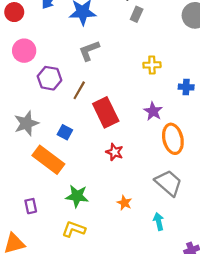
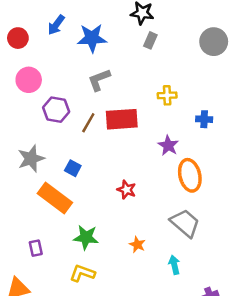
red rectangle: (106, 112) -> (122, 119), moved, turned -68

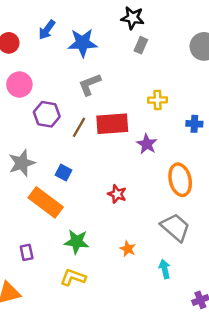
purple star: (168, 145) -> (147, 144), moved

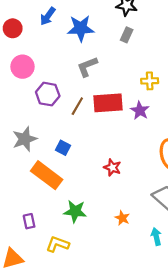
gray rectangle: (141, 45) -> (127, 35), moved
purple star: (147, 144) -> (140, 110), moved
yellow L-shape: (73, 277) -> (58, 244), moved

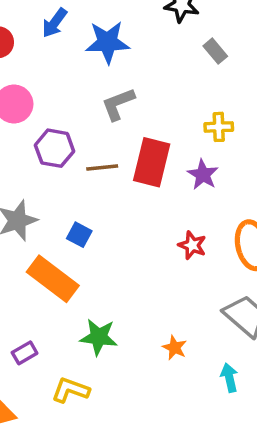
gray rectangle: (127, 35) -> (215, 51), moved, turned -64
red rectangle: (108, 103) -> (152, 162), turned -72
brown line: (77, 106) -> (102, 168), turned 54
red star: (112, 167) -> (192, 245), moved
purple rectangle: (29, 221) -> (25, 353), turned 72

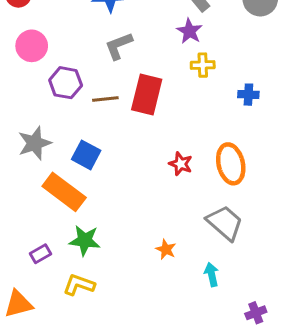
purple star: (203, 175) -> (189, 31), moved
blue square: (79, 235) -> (86, 155), size x1.4
green star: (99, 337) -> (85, 241), moved

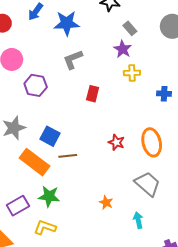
red rectangle: (147, 95) -> (93, 94), size x0.6
brown line: (105, 99) -> (68, 156), moved
purple rectangle: (40, 254) -> (18, 206), size x1.5

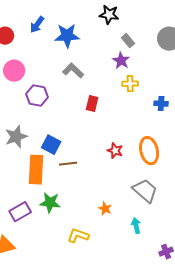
gray L-shape: (73, 59) -> (73, 71), turned 65
orange rectangle: (35, 162) -> (36, 170), turned 56
yellow L-shape: (45, 227) -> (78, 236), moved

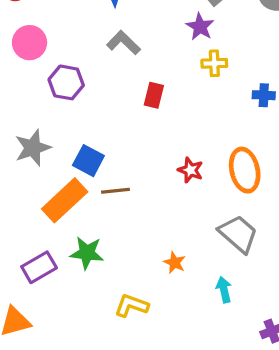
orange rectangle: (36, 170) -> (65, 200), turned 44

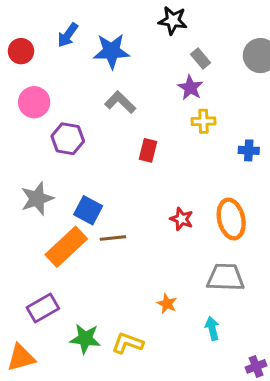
gray trapezoid: (238, 234) -> (225, 277), turned -39
green star: (87, 253) -> (85, 339), moved

